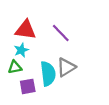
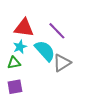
cyan semicircle: (48, 74) -> (45, 51), moved, turned -35
purple square: (28, 86) -> (15, 87), moved

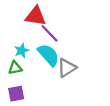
red triangle: (24, 28) -> (36, 16), moved
purple line: (57, 31) -> (50, 33), moved

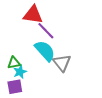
cyan star: (22, 51) -> (20, 72), moved
gray triangle: (67, 68) -> (62, 63), turned -36

